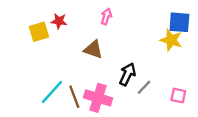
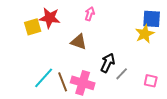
red star: (59, 21) -> (50, 18), size x1.5
yellow star: (171, 40) -> (145, 34), turned 30

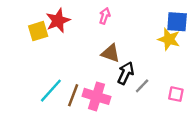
red star: (50, 18) -> (58, 21), turned -30
yellow star: (145, 34) -> (169, 39), turned -30
brown triangle: (79, 42) -> (111, 53), moved
brown line: (63, 82) -> (73, 95), turned 42

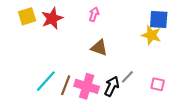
yellow square: (38, 31) -> (27, 16), moved
black arrow: (126, 73) -> (112, 86), moved

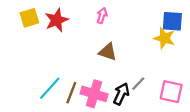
pink square: (158, 84) -> (171, 92), size x1.5

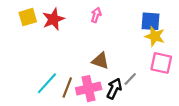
blue square: (172, 21) -> (150, 21), moved
brown triangle: (108, 52) -> (100, 61), moved
pink square: (171, 92) -> (161, 63), moved
pink cross: (94, 94) -> (89, 89), turned -30

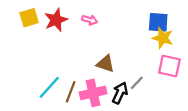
pink arrow: (96, 15) -> (90, 20), moved, turned 88

